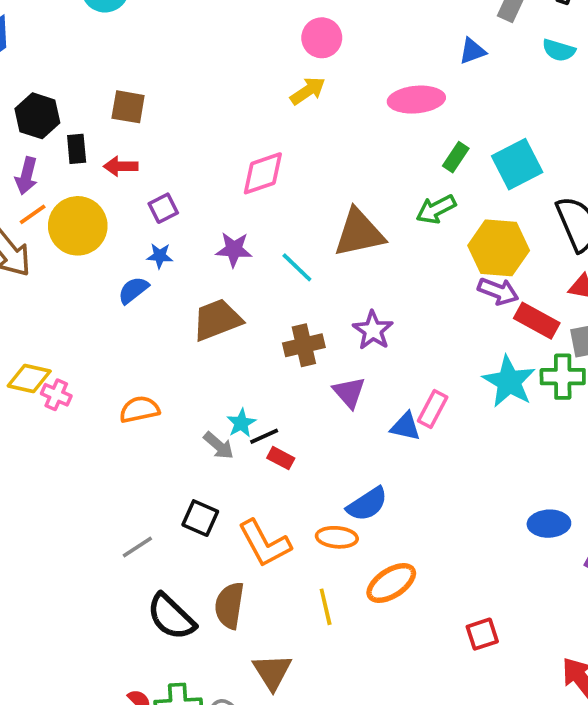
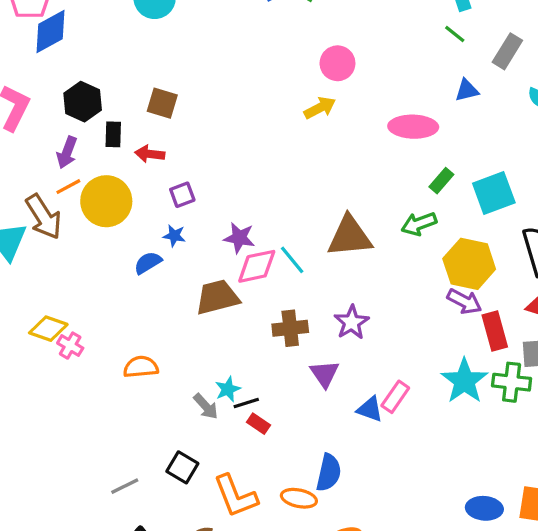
pink diamond: (263, 173) -> (257, 266), moved
red rectangle: (537, 321) -> (495, 331), turned 39
blue semicircle: (367, 504) -> (329, 473), turned -51

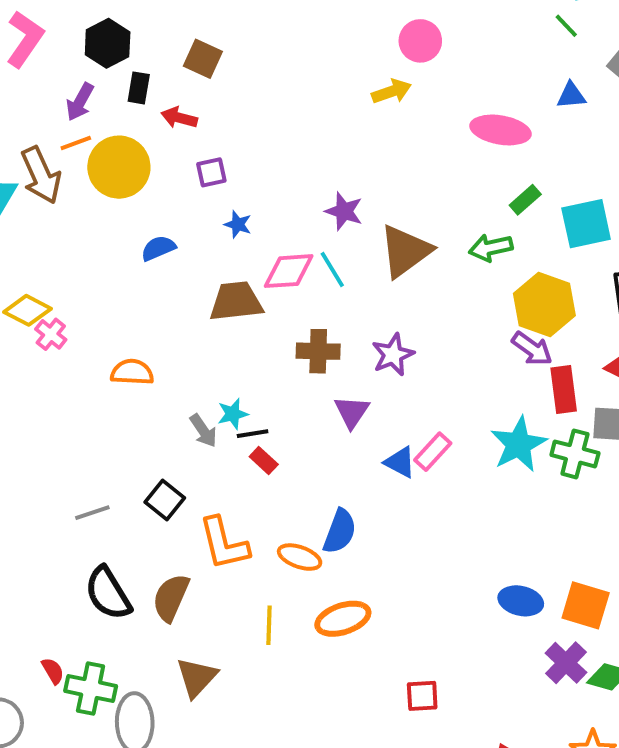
blue star: (174, 236) -> (238, 224), moved
brown triangle: (350, 236) -> (405, 251), turned -39
purple star: (239, 238) -> (344, 211), moved

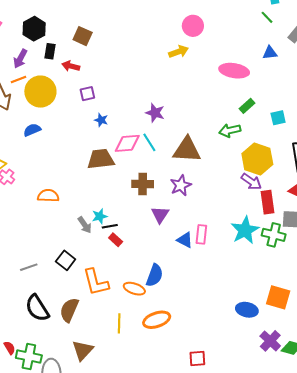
cyan square: (586, 224) -> (278, 118), size x0.6
blue semicircle: (158, 248) -> (32, 130), moved
brown triangle: (405, 251) -> (187, 150), moved, turned 40
pink rectangle: (433, 452) -> (201, 234), turned -36
orange square: (586, 605) -> (278, 297), moved

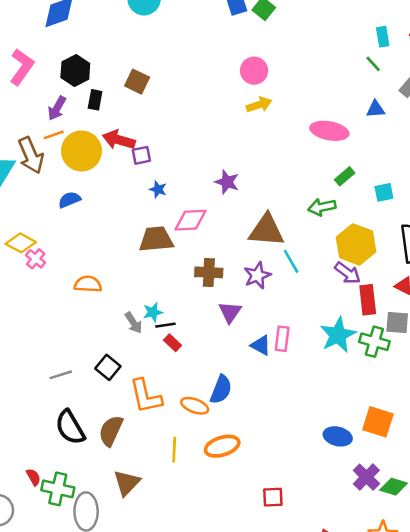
pink circle: (193, 26) -> (254, 71), moved
red arrow: (71, 66) -> (119, 140), moved, size x1.4
cyan line: (149, 142) -> (291, 261), moved

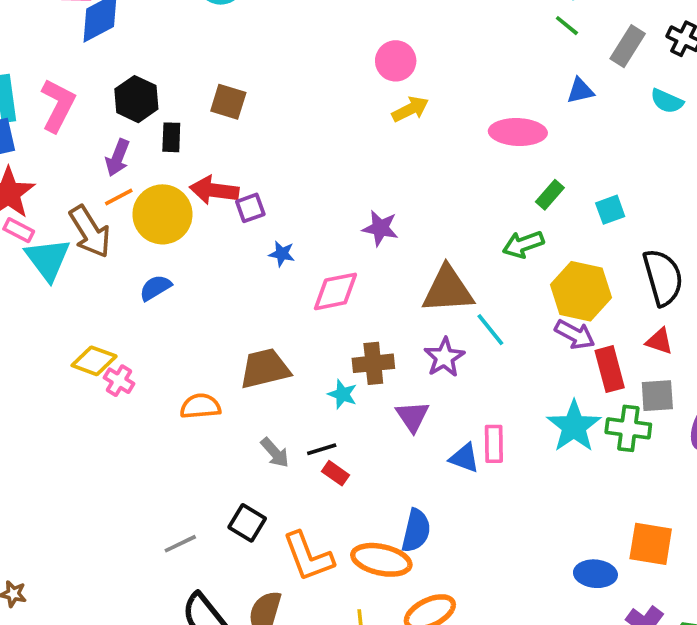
brown trapezoid: (156, 239) -> (265, 369), moved
cyan star: (153, 312) -> (342, 394), moved, turned -30
orange ellipse: (195, 406) -> (381, 560), size x1.4

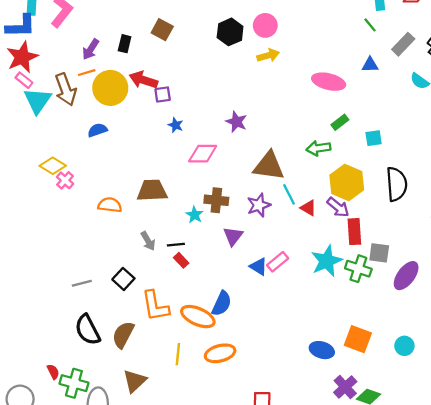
black hexagon: (136, 99) -> (230, 32), moved
red triangle: (659, 341) -> (308, 208), moved
pink rectangle: (494, 444) -> (278, 262), turned 40

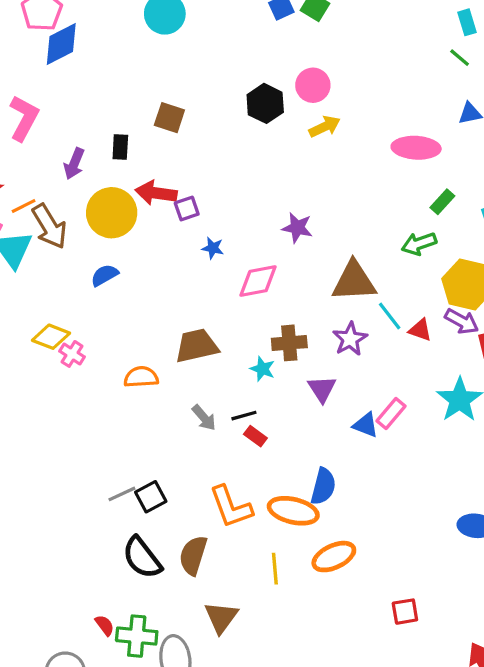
orange line: (87, 73) -> (24, 206), moved
black square: (123, 279) -> (151, 497), moved, turned 30

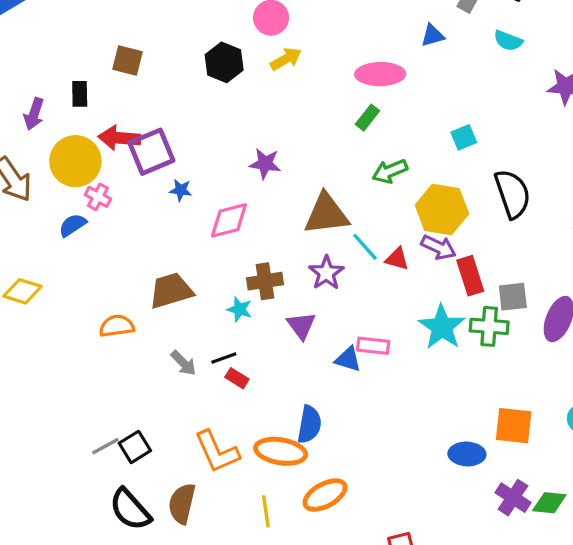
black hexagon: (265, 103) -> (224, 62), moved
green rectangle: (442, 202) -> (367, 118), moved
purple square: (187, 208) -> (151, 152), size x1.8
pink cross: (72, 354) -> (98, 197), moved
pink rectangle: (391, 413) -> (373, 346), turned 60

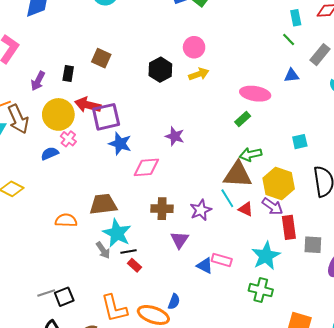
blue star: (181, 190) -> (120, 144), size x1.6
brown triangle: (326, 214) -> (238, 175), moved
cyan star: (239, 309) -> (117, 233), moved, size x1.8
green cross: (489, 326) -> (261, 290), moved
blue semicircle: (309, 424) -> (174, 302), size x0.7

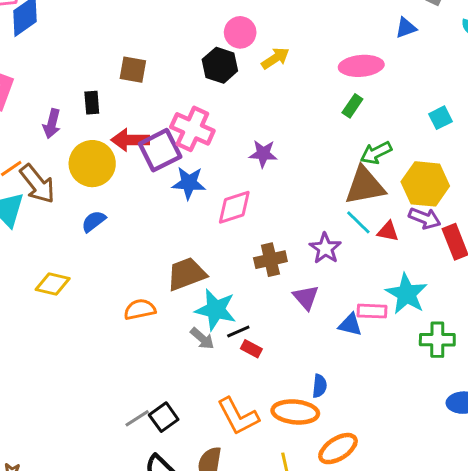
pink circle: (194, 47) -> (240, 32), moved
pink cross: (68, 139) -> (192, 129), moved, size x1.8
cyan star: (266, 256) -> (407, 294), moved

